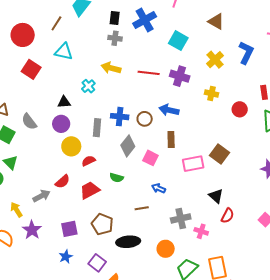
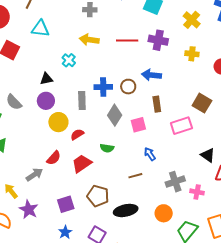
brown square: (220, 154) -> (202, 103), moved
pink square: (150, 158) -> (138, 125), turned -35
blue arrow: (158, 188) -> (150, 154), turned 40

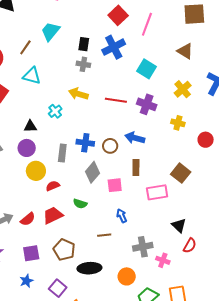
red semicircle: (54, 158) -> (28, 219), moved

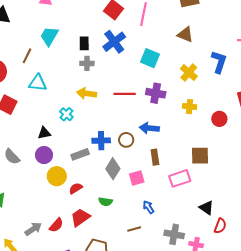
gray rectangle: (62, 153) -> (80, 154), turned 72
brown square: (181, 173) -> (200, 156), turned -30
gray cross: (143, 247) -> (174, 234), turned 30

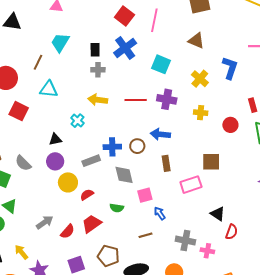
gray diamond: (113, 169) -> (124, 175), turned -45
pink square: (137, 178) -> (145, 195), moved
gray arrow: (33, 229) -> (45, 222), moved

